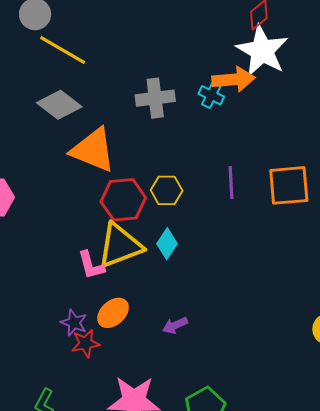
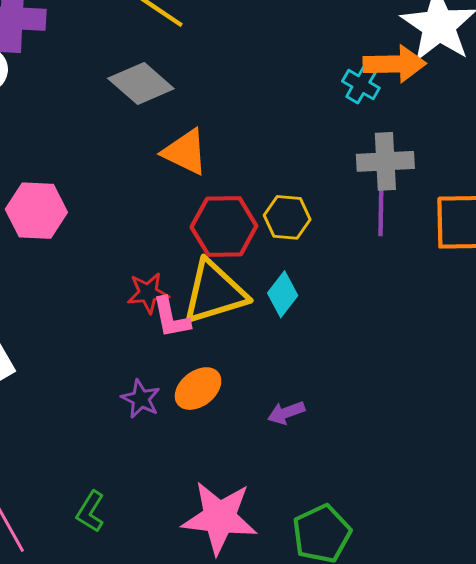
gray cross: (155, 98) -> (385, 161), moved
orange triangle: (93, 150) -> (185, 152), size x0.7
red star: (86, 343) -> (148, 293), moved

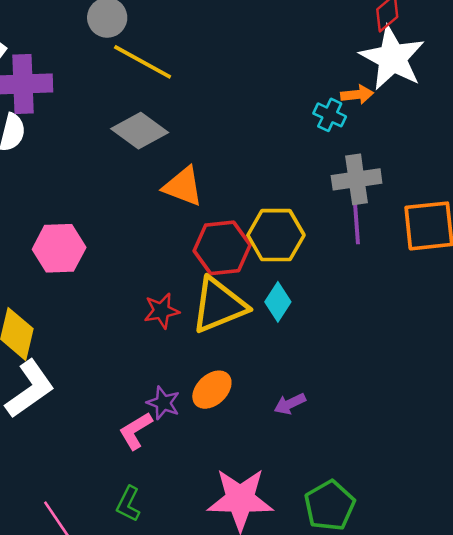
orange arrow: (395, 64) -> (357, 95), size x0.6
yellow hexagon: (287, 217) -> (276, 235), size x1.4
pink L-shape: (171, 318) -> (136, 431), moved, turned 75

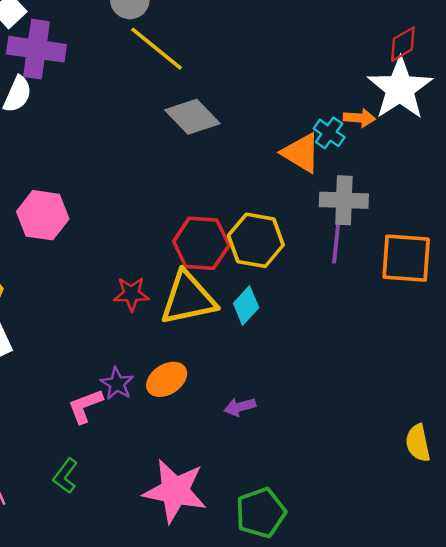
gray diamond: (140, 131) -> (192, 117), moved
orange triangle: (183, 186) -> (301, 153), moved

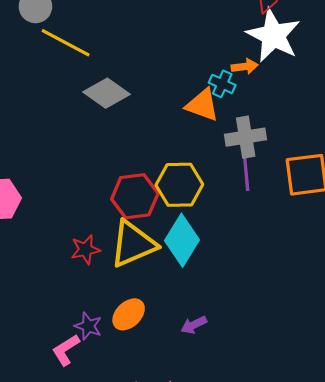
cyan diamond: (246, 306) -> (182, 240), size x1.6

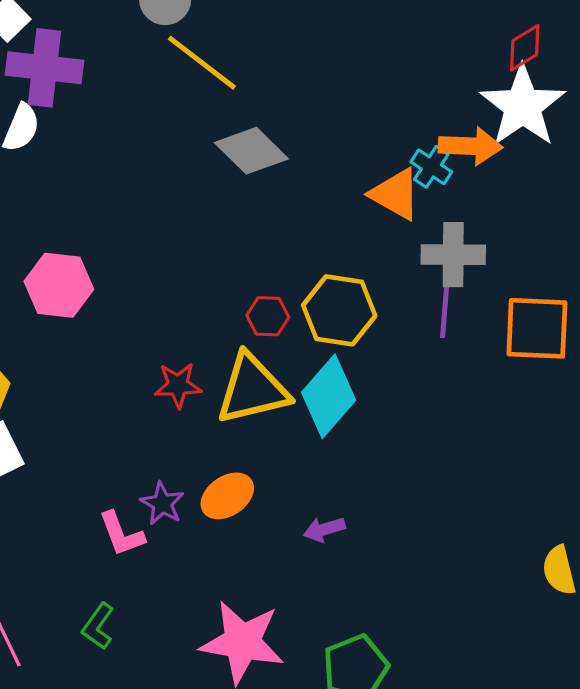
orange arrow: (245, 67) -> (470, 146), size x1.5
red hexagon: (135, 196) -> (268, 316), size x0.6
pink L-shape: (66, 350) -> (122, 534), turned -88

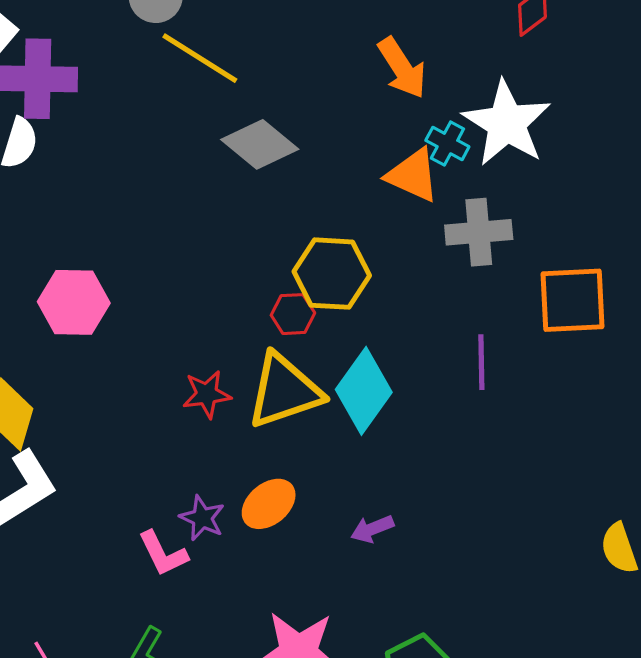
white star: (523, 106) -> (507, 123), moved
orange arrow: (470, 146) -> (402, 68), moved, turned 60
yellow hexagon: (339, 310) -> (332, 274), moved
purple line: (445, 311) -> (481, 362), moved

